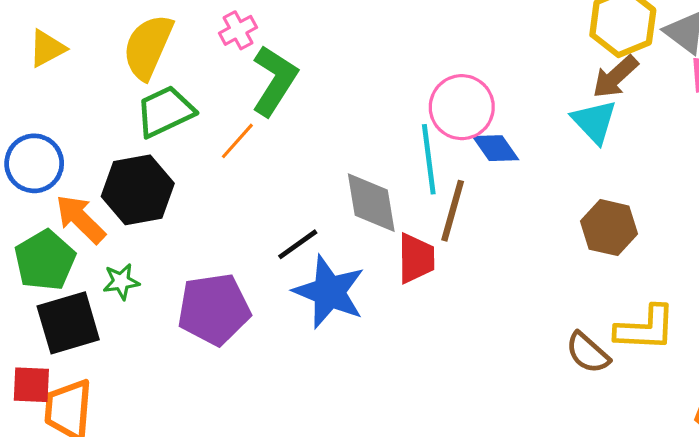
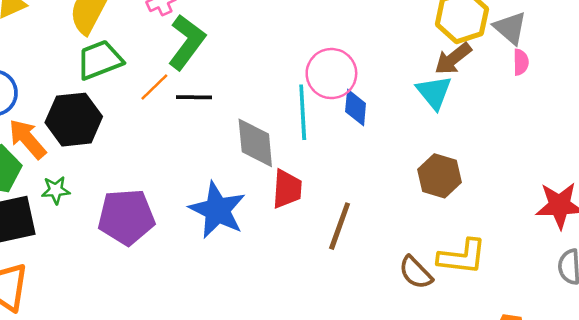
blue diamond: (496, 148) -> (356, 107), turned 36
brown line: (453, 211) -> (340, 226), moved
black line: (298, 244) -> (194, 97), moved, turned 32

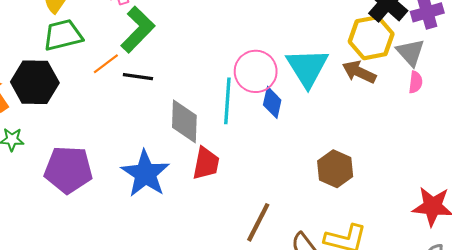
brown arrow: (453, 59) -> (359, 72), turned 56
cyan triangle: (434, 92) -> (307, 68), moved, size x1.4
brown line: (340, 226) -> (258, 222), moved

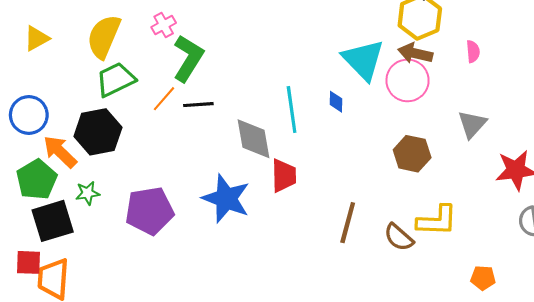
gray triangle: (410, 52) -> (472, 124), moved, turned 36
pink circle: (256, 71) -> (408, 80), moved
blue diamond: (272, 102) -> (336, 102), size x0.7

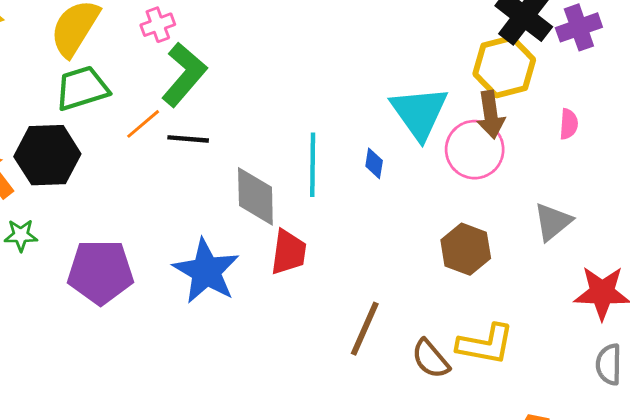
brown arrow: (415, 53) -> (491, 115), turned -120

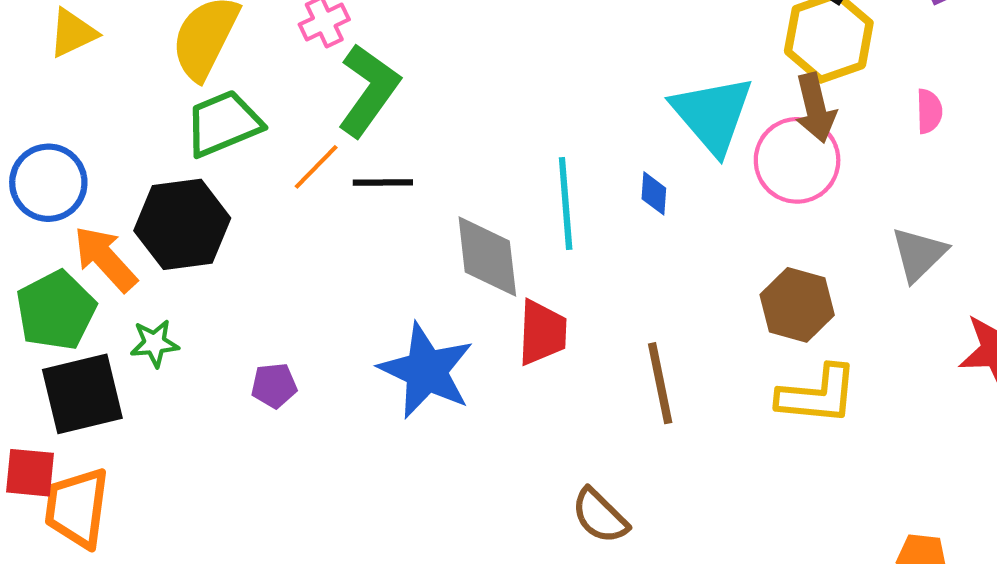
purple pentagon: (100, 272) -> (274, 386), size x0.5
brown line: (365, 329) -> (660, 383), moved, turned -30
yellow L-shape: (485, 344) -> (818, 395), moved
brown semicircle: (431, 359) -> (600, 516), moved

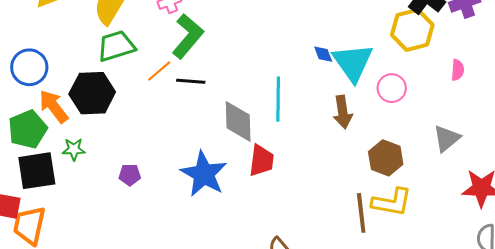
brown arrow: (815, 108) -> (343, 112), moved
pink circle: (797, 160) -> (392, 88), size x0.7
blue diamond: (654, 193) -> (323, 54), moved, turned -30
brown line: (660, 383) -> (361, 213), moved

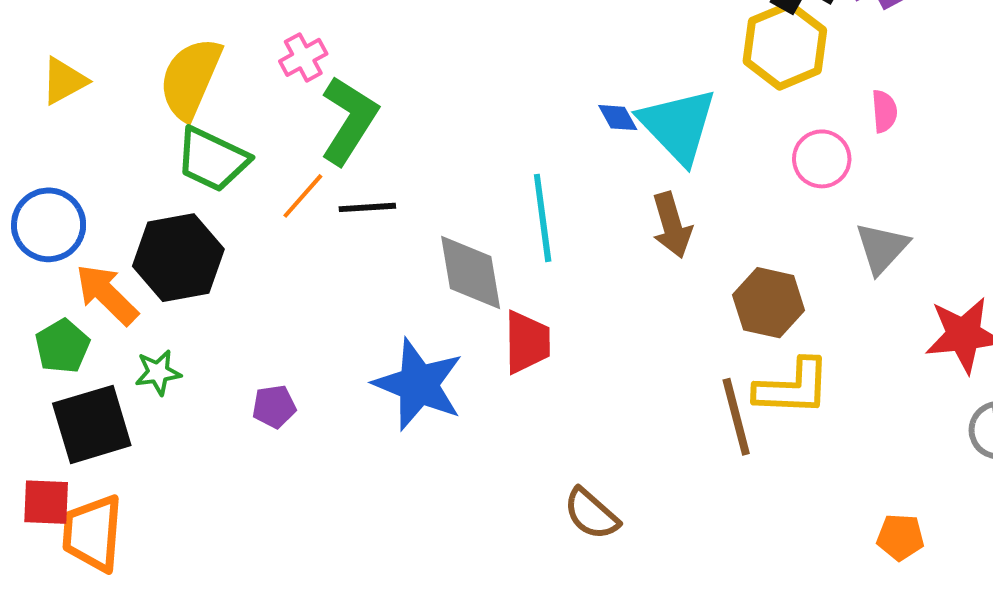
green trapezoid: (116, 46) -> (212, 159), turned -129
pink circle: (392, 88) -> (822, 159), moved
green pentagon: (28, 129) -> (62, 346), size x0.7

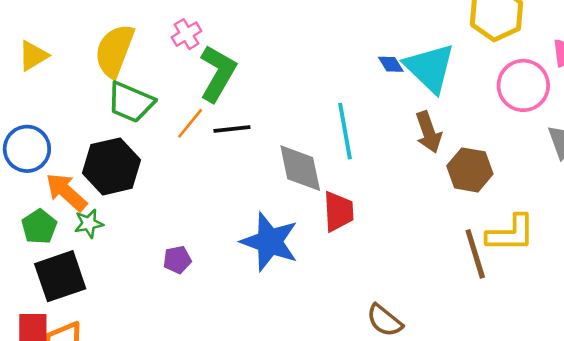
pink circle: (822, 159) -> (523, 85), size x1.4
brown hexagon: (769, 303) -> (470, 170), moved
green star: (158, 372) -> (89, 223), moved

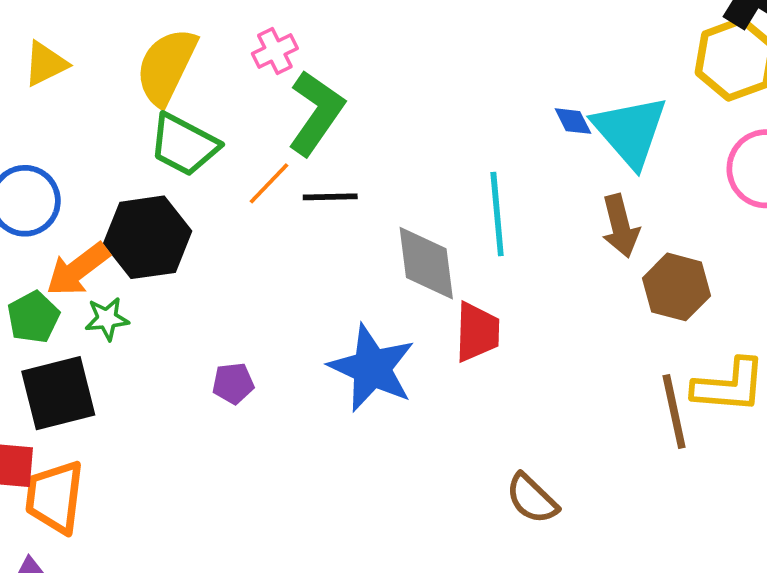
orange arrow: (66, 192) -> (78, 269), turned -84

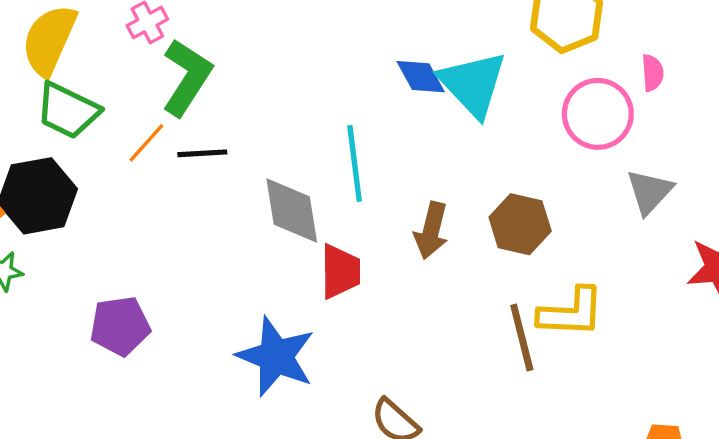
blue diamond: (573, 121) -> (421, 77), size x1.4
brown arrow: (620, 226) -> (431, 231), moved, turned 30
blue star: (372, 368) -> (276, 356), moved
purple pentagon: (233, 383) -> (120, 326), size x1.6

